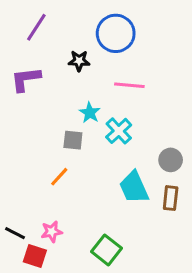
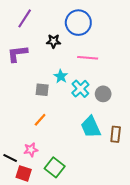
gray square: (73, 140) -> (42, 90), moved
gray circle: (171, 160) -> (103, 94), moved
pink star: (52, 232) -> (31, 150), moved
green square: (107, 250) -> (55, 167), moved

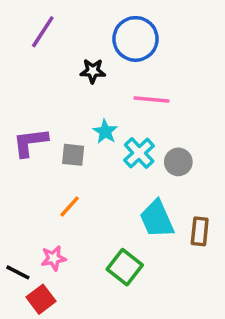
purple L-shape: (17, 54) -> (30, 142), moved
green square: (55, 167) -> (125, 267), moved
red square: (24, 173) -> (41, 299), turned 35

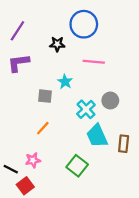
purple line: (43, 32) -> (17, 31), moved
purple L-shape: (30, 142) -> (19, 63), moved
cyan cross: (139, 153) -> (86, 109), moved

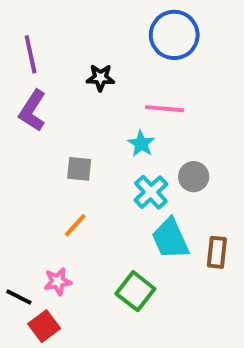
blue circle: (84, 24) -> (174, 35), moved
purple line: (17, 31) -> (31, 54), turned -45
purple L-shape: (19, 63) -> (33, 111), turned -50
cyan star: (65, 82) -> (141, 144), moved

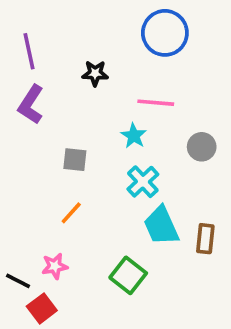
gray circle: (194, 177) -> (202, 147), moved

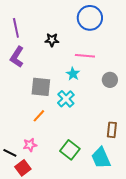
gray square: (75, 160) -> (41, 87), size x1.5
cyan cross: (143, 182) -> (66, 99), moved
cyan trapezoid: (161, 226) -> (101, 158), moved

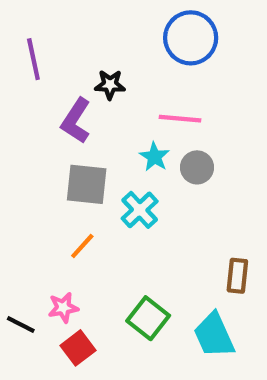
purple L-shape: (17, 57) -> (76, 121), moved
gray circle: (110, 80) -> (197, 167), moved
red square: (23, 168) -> (78, 348), moved

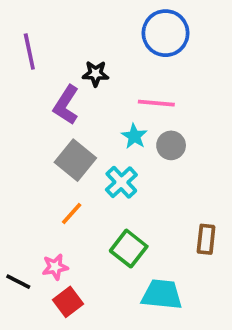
gray square: (87, 184) -> (75, 160), turned 33
green square: (148, 318) -> (129, 249), moved
cyan trapezoid: (214, 335) -> (162, 295), moved, turned 120

